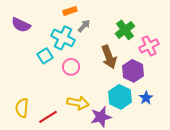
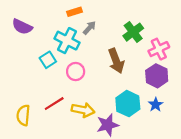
purple hexagon: (133, 71) -> (157, 76), moved
red line: (48, 117) -> (54, 104), moved

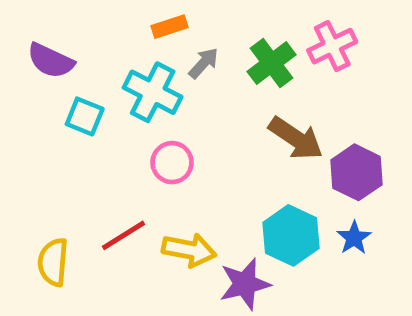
green cross: (133, 32) -> (272, 63), moved
pink cross: (159, 49) -> (332, 46), moved
cyan square: (48, 60) -> (85, 116), moved, turned -35
brown arrow: (116, 61) -> (296, 138), moved, turned -35

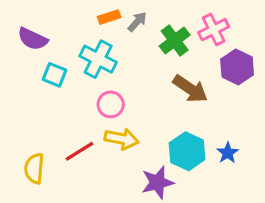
gray arrow: (204, 63) -> (137, 22), moved
purple hexagon: (356, 172) -> (237, 67), moved
yellow arrow: (189, 250) -> (122, 139), moved

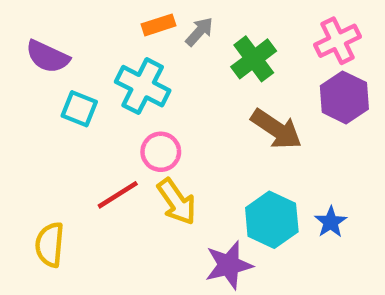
pink cross: (214, 30) -> (338, 41), moved
yellow arrow: (122, 139) -> (177, 202), turned 44
red line: (79, 151) -> (118, 195), moved

